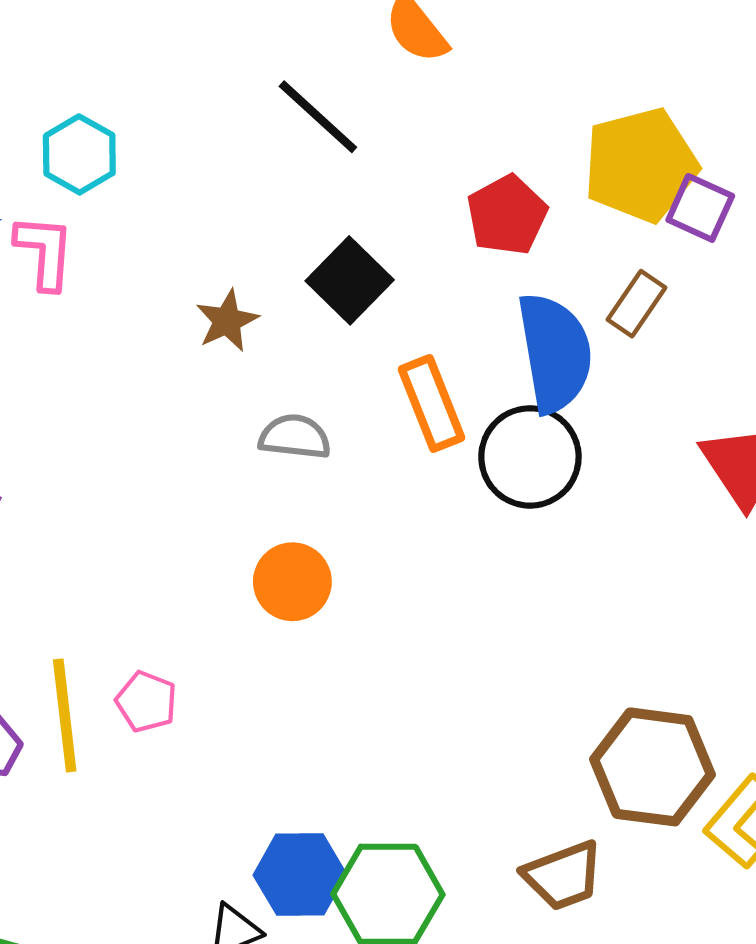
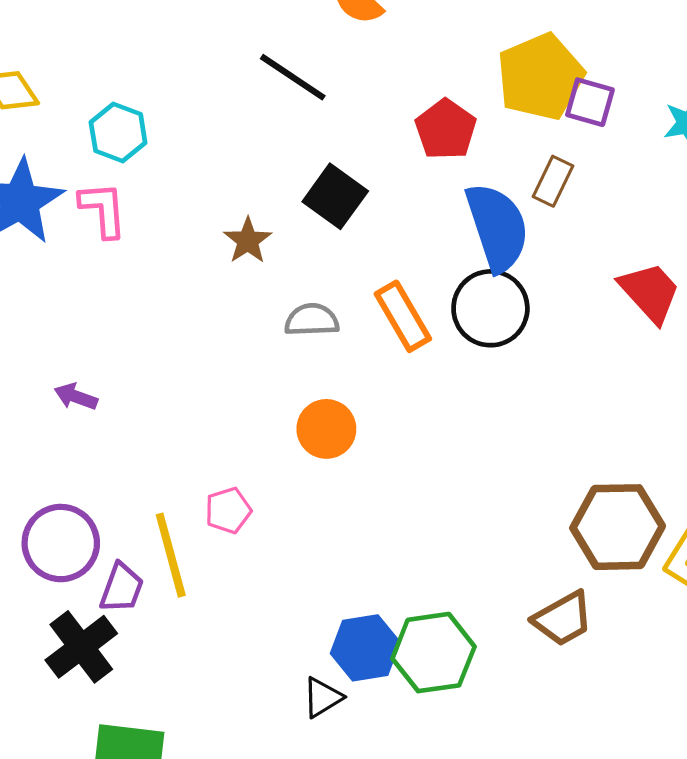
orange rectangle: (432, 403) -> (403, 316), moved
pink pentagon: (146, 702) -> (228, 510), moved, turned -30

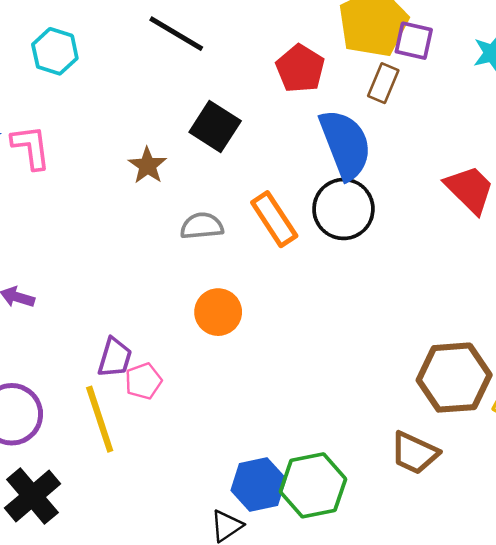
cyan hexagon: (118, 132) -> (55, 51), moved
brown rectangle: (553, 181) -> (383, 83), moved
purple trapezoid: (122, 588) -> (115, 357), moved
brown trapezoid: (563, 619) -> (414, 453), turned 57

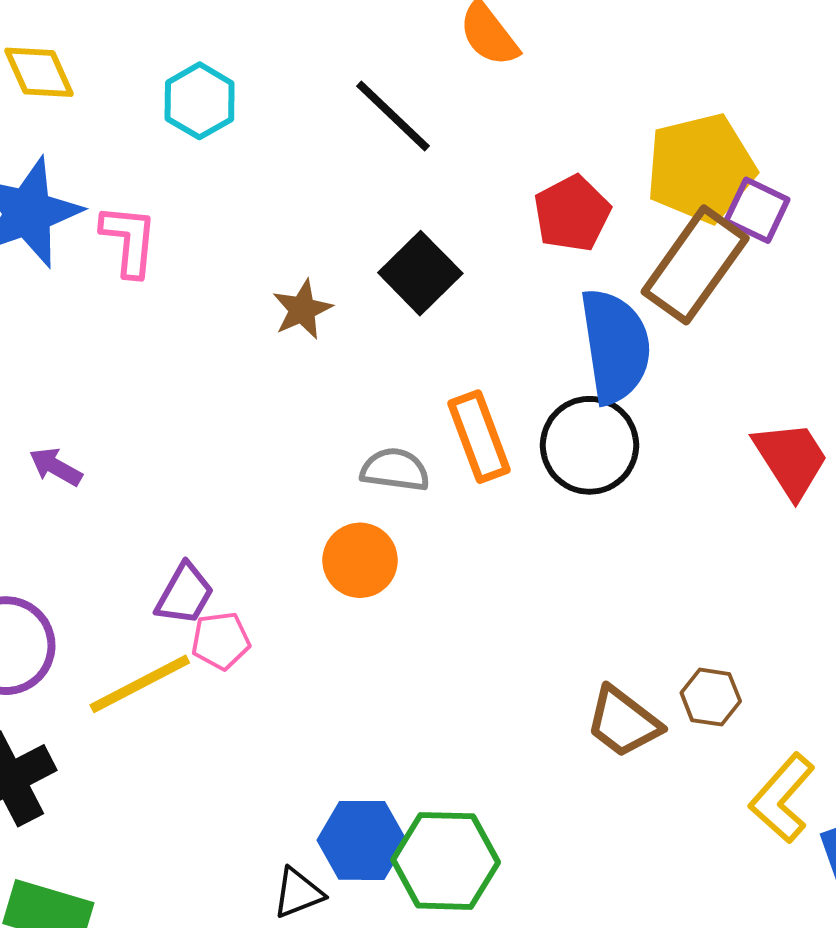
brown rectangle: (383, 83) -> (695, 265), size x1.8
gray semicircle: (202, 226) -> (395, 470), moved
brown hexagon: (454, 378) -> (711, 697), moved, size x0.5
yellow line: (100, 419) -> (140, 684), turned 68
brown trapezoid: (414, 453) -> (623, 722), moved

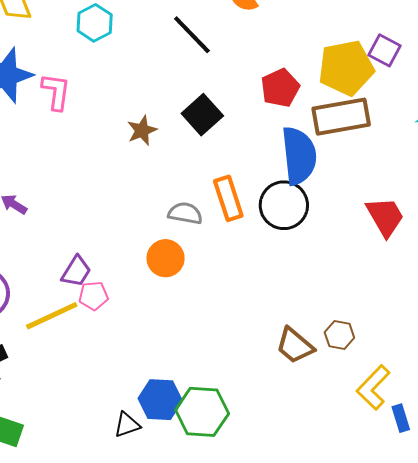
purple square: (757, 210) -> (384, 50), moved
brown rectangle: (695, 265) -> (341, 117), turned 42

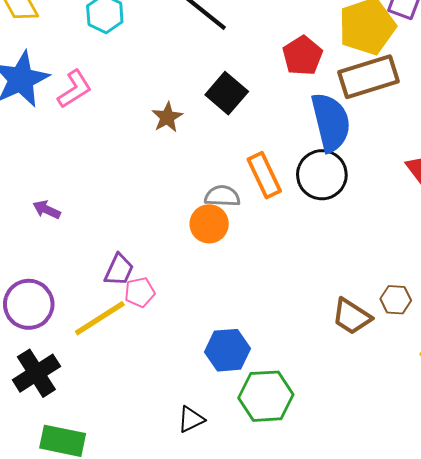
pink L-shape: (56, 92) -> (75, 89), turned 57
orange circle: (166, 258) -> (209, 224), moved
blue hexagon: (160, 400) -> (227, 350), moved

